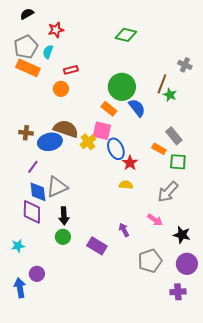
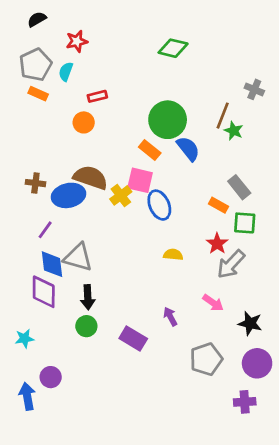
orange rectangle: (28, 68) -> (38, 94), size x0.6
red star: (130, 163) -> (217, 244), moved
gray triangle: (57, 187) -> (78, 257), turned 40

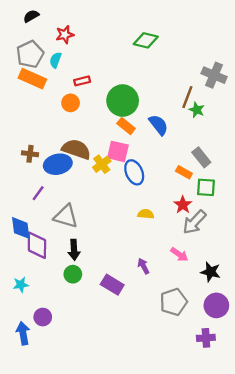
gray cross: (254, 89) -> (214, 75), size x1.5
orange rectangle: (38, 94) -> (32, 79), size x1.6
green circle: (168, 120) -> (123, 101), moved
blue diamond: (52, 264) -> (21, 228), moved

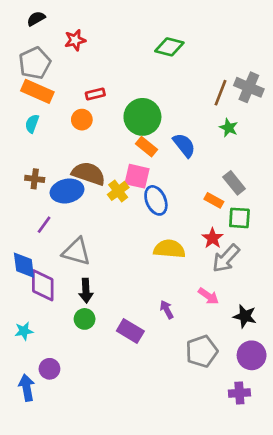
cyan semicircle: (55, 60) -> (32, 124), moved
brown line: (187, 97) -> (221, 93), moved
yellow semicircle: (146, 214) -> (169, 249), size x1.6

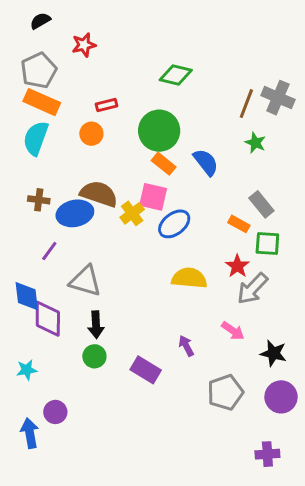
green diamond: (169, 47) -> (176, 75), moved
cyan semicircle: (32, 124) -> (36, 138), size x1.6
blue ellipse: (156, 200) -> (174, 224), turned 76
purple cross: (239, 393) -> (267, 454), moved

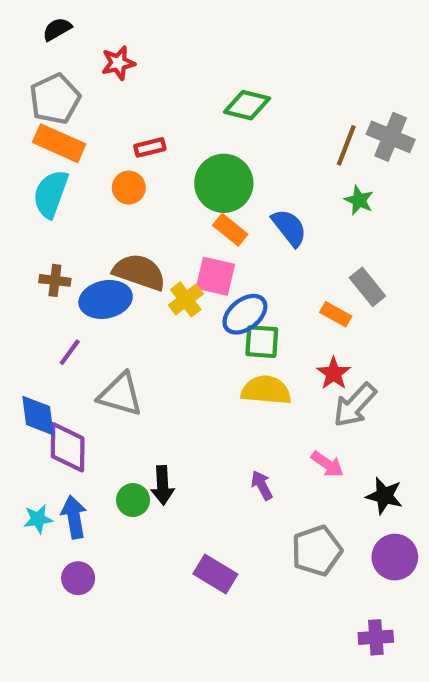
green square: (267, 243) -> (262, 342), moved
black arrow: (96, 325) -> (163, 485), moved
purple rectangle: (146, 370) -> (215, 574), moved
blue arrow: (30, 433) -> (74, 517), moved

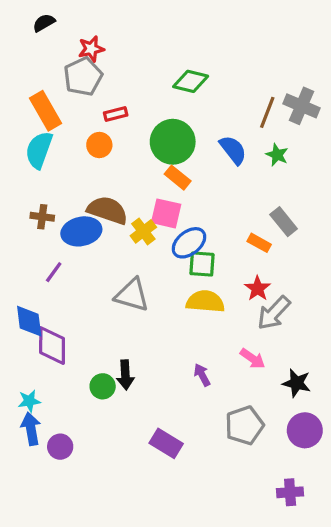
gray pentagon: (55, 99) -> (83, 77), moved
orange rectangle: (59, 143) -> (46, 111), turned 36
blue semicircle: (289, 228) -> (233, 150), moved
gray triangle: (120, 394) -> (132, 295), moved
blue arrow: (74, 517) -> (31, 429), moved

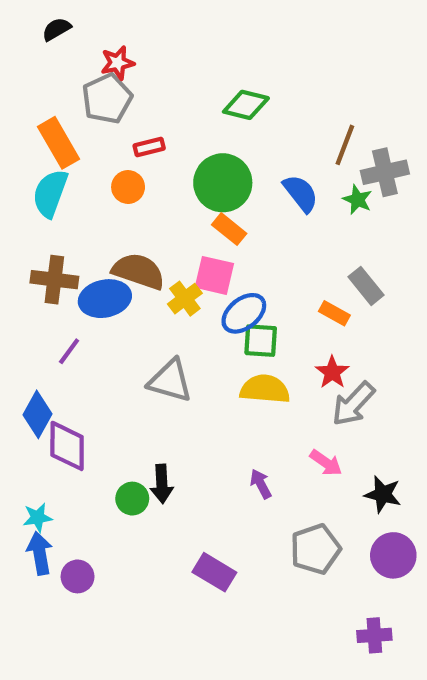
gray cross: (302, 106) -> (385, 172), moved, turned -36
brown cross: (42, 217) -> (54, 280), size x1.5
blue diamond: (29, 321) -> (38, 414), turned 36

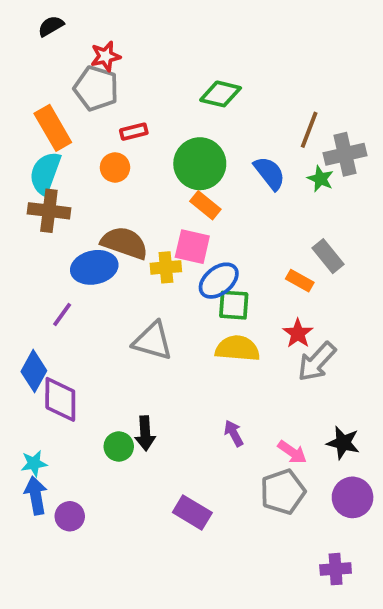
gray pentagon: (107, 99) -> (96, 88), turned -30
brown cross: (54, 280) -> (49, 211), moved
yellow cross: (185, 299) -> (166, 267), turned 32
pink arrow: (326, 463) -> (292, 452), moved

